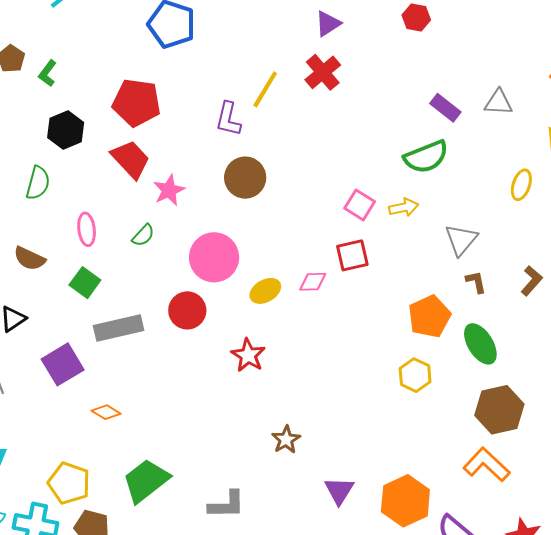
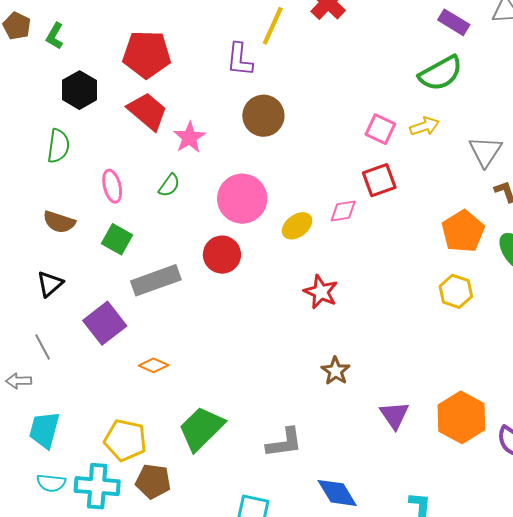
red star: (248, 355) -> (321, 292), moved

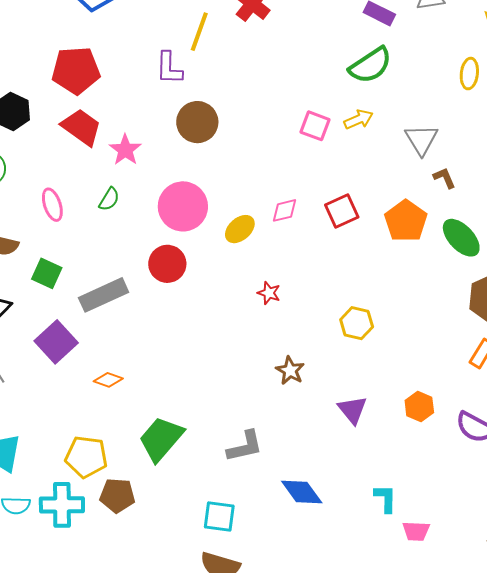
red square: (379, 180) -> (342, 211), moved
green square: (117, 239) -> (47, 273), moved
yellow hexagon: (456, 291) -> (357, 323), moved
red star: (321, 292) -> (269, 293), size x0.7
orange hexagon: (461, 417) -> (419, 407), size x0.6

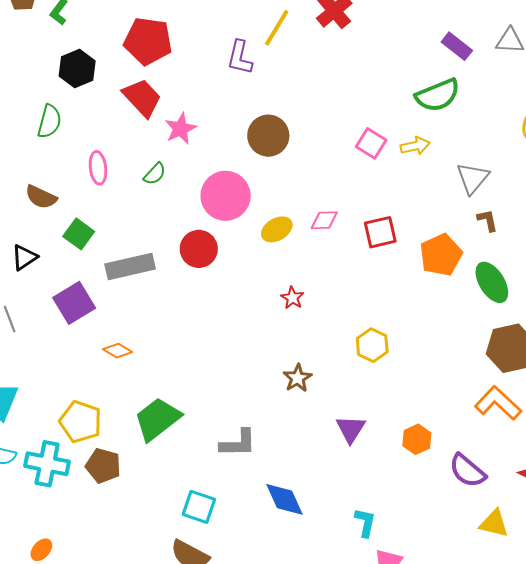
brown circle: (197, 122) -> (268, 136), moved

